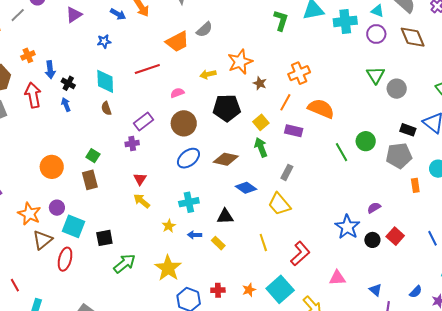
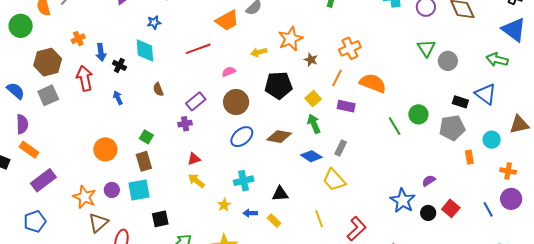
cyan diamond: (105, 81) -> (145, 51), moved
blue arrow: (66, 105) -> (118, 98), moved
red triangle: (140, 179) -> (194, 159), turned 40
blue diamond: (246, 188) -> (311, 156), moved
cyan square: (73, 226) -> (139, 190), moved, turned -30

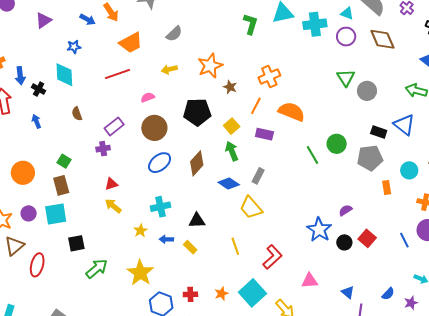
orange trapezoid: (227, 20) -> (131, 43), moved
yellow arrow: (259, 52) -> (169, 69), moved
brown diamond: (279, 137) -> (197, 163), turned -60

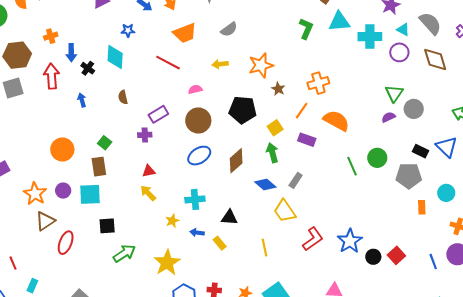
red line: (117, 74) -> (168, 63), turned 40
purple semicircle: (346, 210) -> (388, 117), moved
red L-shape: (272, 257) -> (313, 239), moved

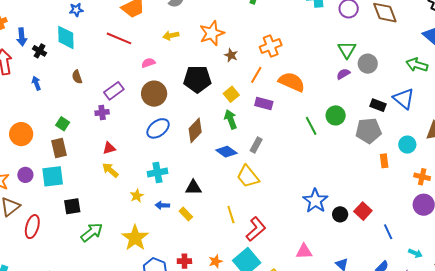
red L-shape: (313, 239) -> (256, 229), moved
blue line: (433, 262) -> (388, 232), moved

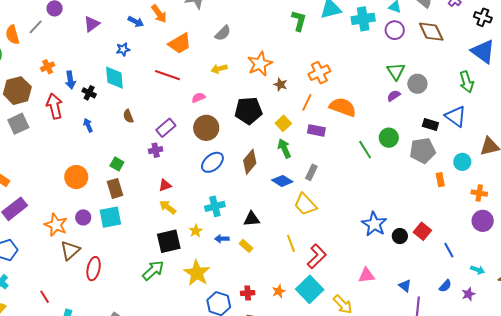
green arrow: (417, 65) -> (467, 82), turned -120
black square: (72, 206) -> (169, 241), moved, size x1.4

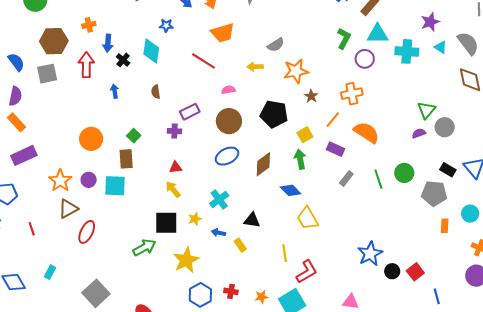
purple circle: (395, 30) -> (365, 59), moved
gray semicircle: (223, 33) -> (276, 45), moved
gray rectangle: (311, 172) -> (346, 179), moved
cyan cross: (215, 206) -> (219, 199), turned -36
red line: (45, 297) -> (32, 229), moved

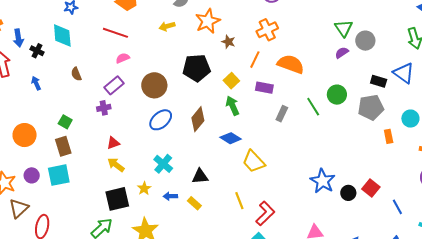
pink semicircle: (228, 90) -> (123, 58), moved

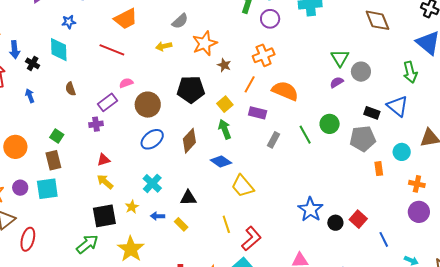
pink semicircle: (123, 58) -> (126, 83), moved

